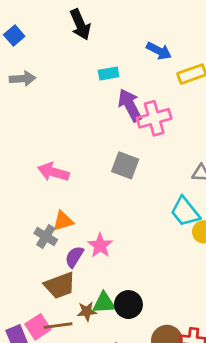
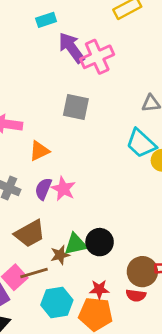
orange triangle: (63, 221) -> (39, 151), moved
purple semicircle: (74, 257) -> (43, 189), moved

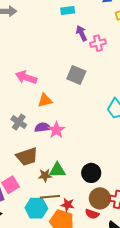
purple arrow: (72, 48) -> (81, 33), size x0.7
pink cross: (97, 57) -> (98, 43), size x0.7
purple semicircle: (43, 189) -> (43, 127), turned 49
black circle: (100, 242) -> (91, 173), moved
brown line: (34, 273) -> (50, 197), moved

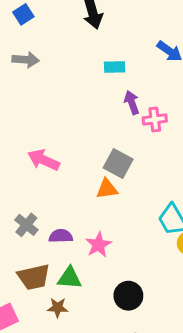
orange triangle: (45, 100) -> (107, 189), moved
pink star: (56, 130) -> (98, 245), moved
green triangle: (57, 170) -> (70, 278), moved
black circle: (91, 173) -> (128, 296), moved

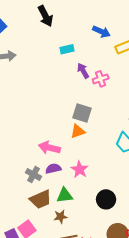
pink arrow: (44, 160) -> (49, 148), moved
gray cross: (26, 225) -> (33, 175), moved

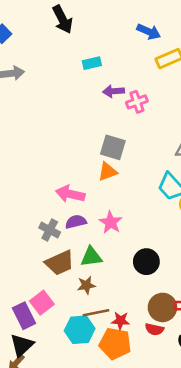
blue arrow: (101, 32) -> (149, 32), moved
purple arrow: (83, 71) -> (114, 91), turned -63

